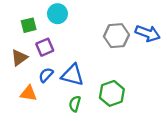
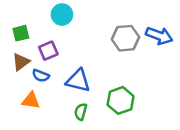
green square: (29, 25) -> (21, 33), moved
blue semicircle: (46, 75) -> (41, 76), moved, turned -112

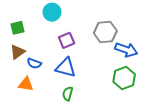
blue arrow: (159, 36) -> (126, 50), moved
purple square: (48, 51) -> (67, 40), moved
green hexagon: (121, 100) -> (124, 78), moved

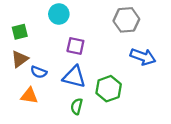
gray hexagon: (105, 32) -> (126, 20), moved
purple square: (67, 40) -> (75, 46), turned 35
green hexagon: (124, 78) -> (109, 89), moved

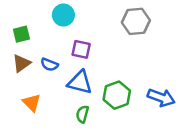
blue arrow: (143, 57) -> (161, 98), moved
blue semicircle: (39, 72) -> (49, 65), moved
orange triangle: (29, 96) -> (32, 103), turned 36

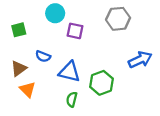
purple square: (81, 49) -> (75, 31), moved
brown triangle: (21, 63) -> (19, 68), moved
blue arrow: (161, 98) -> (140, 60), moved, turned -45

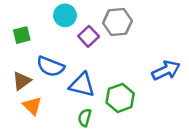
gray hexagon: (118, 19) -> (117, 22), moved
purple square: (75, 31) -> (89, 36), turned 35
blue semicircle: (43, 56) -> (51, 67), size x1.5

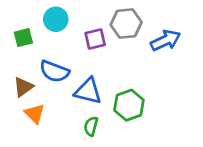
cyan circle: (65, 15) -> (56, 19), moved
purple square: (89, 36) -> (95, 39), turned 30
blue arrow: (166, 70) -> (166, 40), moved

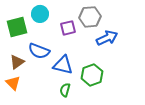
green square: (23, 38) -> (17, 27), size x1.5
blue arrow: (166, 40) -> (107, 38), moved
orange triangle: (35, 114) -> (13, 83), moved

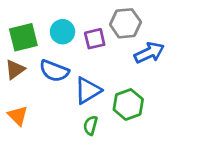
cyan circle: (40, 14) -> (63, 32), moved
brown triangle: (17, 62) -> (15, 69), moved
blue triangle: (63, 65) -> (88, 90), turned -45

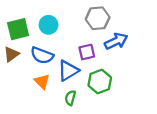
purple square: (95, 39) -> (87, 52), moved
orange triangle: (18, 116) -> (42, 81), moved

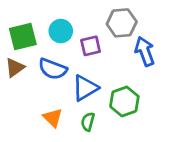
blue arrow: (116, 41) -> (145, 51), turned -85
purple square: (87, 52) -> (91, 46), moved
orange triangle: (42, 81) -> (53, 118), moved

